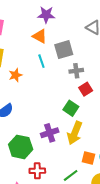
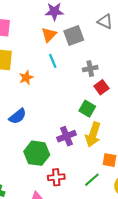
orange triangle: (40, 36) -> (49, 35), turned 49
gray square: (64, 50) -> (74, 36), moved

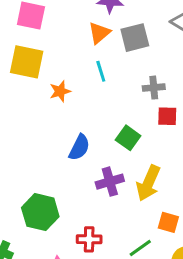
red square: (101, 87) -> (167, 116), turned 32
green square: (87, 109) -> (128, 138), moved
blue semicircle: (18, 116) -> (79, 147), moved, turned -30
green hexagon: (37, 153) -> (40, 212), moved

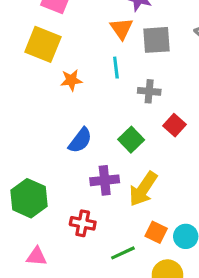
orange triangle: (99, 33) -> (122, 29), turned -35
gray cross: (154, 88) -> (149, 91), moved
red square: (167, 116) -> (175, 125), turned 30
red cross: (89, 239) -> (83, 223), moved

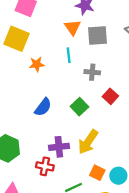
purple cross: (105, 180) -> (59, 147), moved

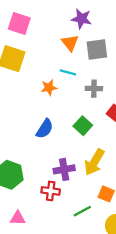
cyan line: (69, 55) -> (68, 72), turned -64
orange star: (37, 64) -> (49, 88), moved

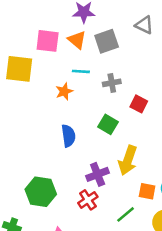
pink square: (19, 24) -> (48, 41), moved
blue semicircle: (45, 129) -> (68, 136), turned -30
red cross: (51, 191) -> (88, 200), turned -30

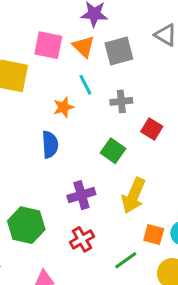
cyan line: (81, 71) -> (85, 85), turned 54
blue semicircle: (68, 136) -> (50, 145), moved
purple cross: (98, 174) -> (81, 195), moved

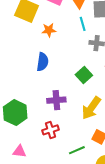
cyan line: (85, 85) -> (83, 24), moved
orange star: (63, 107) -> (49, 30), moved

